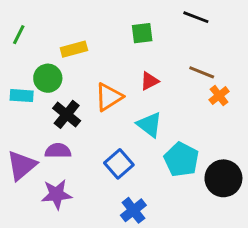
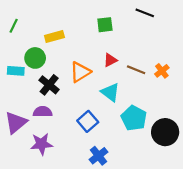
brown line: (202, 72) -> (136, 70), moved

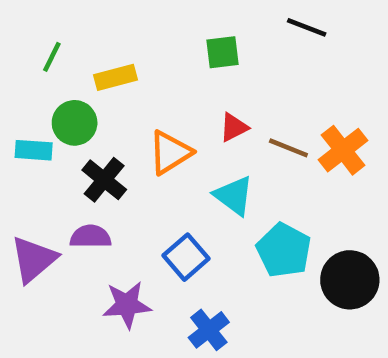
green line: (14, 26) -> (52, 57), moved
orange cross: (162, 71) -> (343, 150), size x1.5
purple star: (42, 144) -> (127, 305), moved

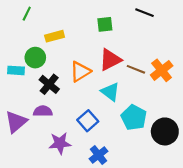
green line: (52, 57) -> (27, 14), moved
red triangle: (234, 127) -> (110, 60), size x1.6

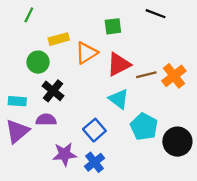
brown line: (136, 69) -> (146, 75), turned -36
cyan rectangle: (16, 70) -> (17, 101), moved
orange triangle: (80, 71) -> (86, 53), moved
blue cross: (98, 155) -> (94, 162), moved

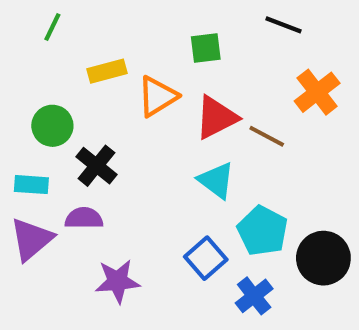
green circle: (38, 62) -> (52, 126), moved
brown line: (146, 75) -> (267, 136), turned 42
orange cross: (174, 76) -> (317, 92), moved
blue square: (94, 130) -> (206, 258), moved
blue cross: (94, 162) -> (254, 296), moved

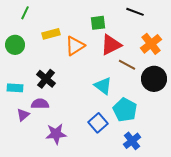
red triangle: (216, 117) -> (111, 45), moved
green circle: (52, 126) -> (15, 45), moved
purple triangle: (31, 239) -> (23, 115), moved, size x0.6
black circle: (323, 258) -> (154, 79), moved
blue cross: (254, 296) -> (132, 141), moved

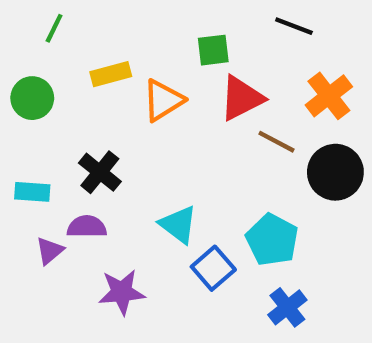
cyan triangle: (103, 86) -> (178, 225), moved

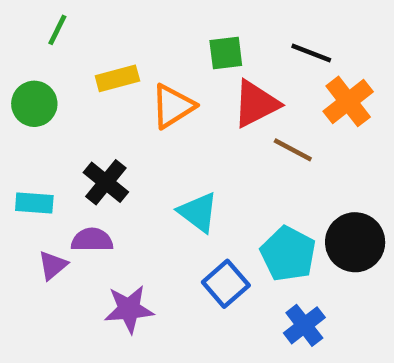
black line: (294, 26) -> (311, 53), moved
black circle: (335, 172) -> (355, 242), moved
cyan triangle: (178, 225) -> (198, 212), moved

